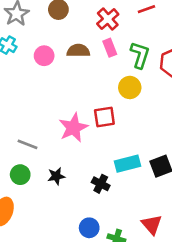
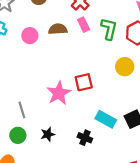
yellow circle: (130, 87) -> (125, 67), moved
gray line: (28, 144) -> (22, 110), turned 56
cyan rectangle: (128, 164) -> (106, 119), turned 48

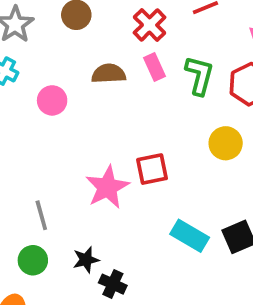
pink circle: (30, 36) -> (52, 100), moved
black cross: (85, 138) -> (113, 284), moved

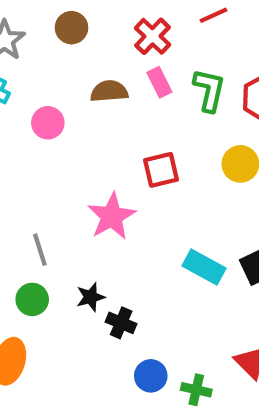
red square: (152, 169) -> (161, 170), moved

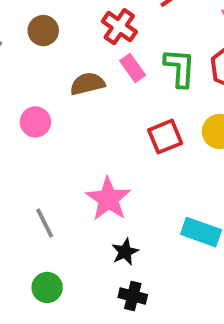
red square: (161, 170) -> (165, 137), moved
gray line: (40, 250) -> (45, 223), moved
black star: (91, 297) -> (125, 252), moved

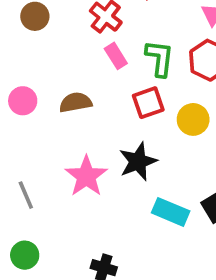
brown semicircle: (87, 84) -> (76, 102), moved
red square: (165, 137) -> (148, 103), moved
black star: (125, 252) -> (138, 162), moved, size x1.5

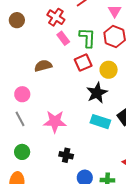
pink circle: (23, 101) -> (22, 94), moved
black star: (138, 162) -> (97, 93), moved
pink star: (86, 176) -> (55, 122), moved, turned -30

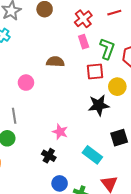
gray line: (20, 119) -> (14, 116), moved
pink star: (55, 122) -> (60, 132), moved, size x0.7
cyan rectangle: (100, 122) -> (92, 155), moved

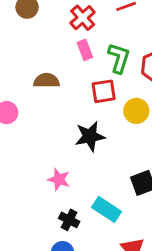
black star: (99, 105) -> (90, 136), moved
black cross: (49, 156) -> (69, 220), moved

